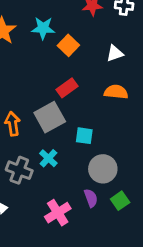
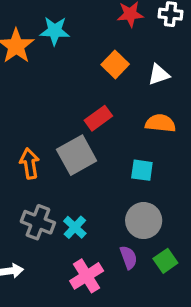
cyan star: (43, 28) -> (55, 31), moved
orange square: (68, 45) -> (115, 64), moved
cyan square: (84, 136) -> (142, 170), moved
cyan cross: (48, 158) -> (75, 227), moved

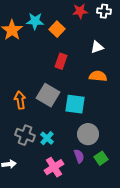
orange square: (115, 64) -> (57, 29), moved
red rectangle: (98, 118) -> (61, 61), moved, turned -35
gray square: (77, 155) -> (48, 95), turned -30
cyan square: (142, 170) -> (75, 104), moved, size x1.5

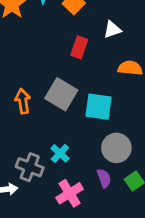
white triangle: (97, 47) -> (112, 29), moved
gray cross: (25, 135) -> (30, 167), moved

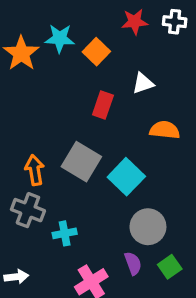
cyan square: (98, 107) -> (126, 177), turned 36
cyan cross: (60, 153) -> (65, 233), moved, turned 36
gray cross: (30, 167) -> (28, 210), moved

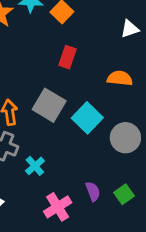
white triangle: (143, 83) -> (130, 29), moved
gray circle: (148, 227) -> (125, 138), moved
cyan cross: (65, 233) -> (35, 166), turned -30

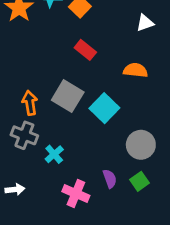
red rectangle: (67, 57) -> (85, 50), turned -70
gray circle: (125, 138) -> (141, 145), moved
pink cross: (58, 207) -> (76, 194), turned -35

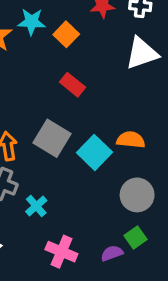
white triangle: (145, 23) -> (142, 53), size x1.6
orange semicircle: (135, 70) -> (131, 140), moved
purple semicircle: (110, 179) -> (112, 253), moved, turned -90

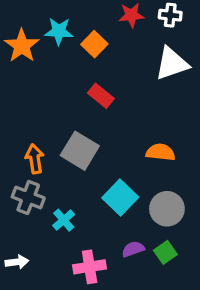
cyan square: (95, 152) -> (120, 197), moved
pink cross: (61, 252) -> (90, 267), turned -32
purple semicircle: (112, 253) -> (133, 249), moved

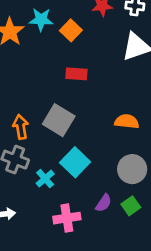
red rectangle: (101, 96) -> (76, 74), turned -35
cyan square: (120, 197) -> (75, 162), moved
purple semicircle: (133, 249) -> (104, 203), turned 144

